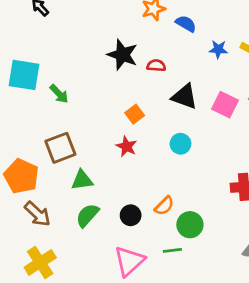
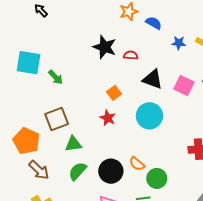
cyan circle: (180, 144) -> (149, 116), size x1.6
orange semicircle: (164, 206) -> (137, 164), turned 84
black circle: (131, 215) -> (111, 171), size x1.5

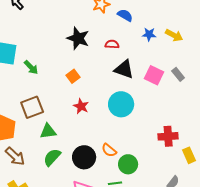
red semicircle: (131, 55) -> (112, 44), moved
orange square: (114, 93) -> (73, 76), moved

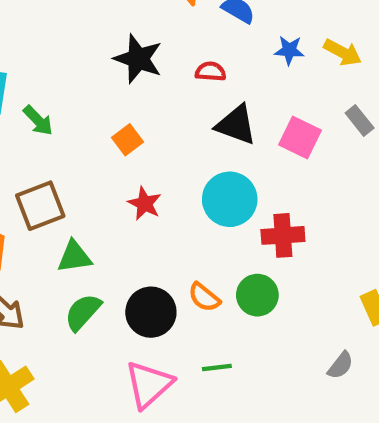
gray rectangle: (178, 74) -> (360, 121), moved
red cross: (168, 136) -> (283, 235), moved
green circle: (128, 164) -> (257, 295), moved

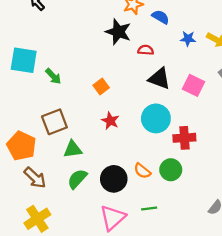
black star: (138, 59) -> (118, 32), moved

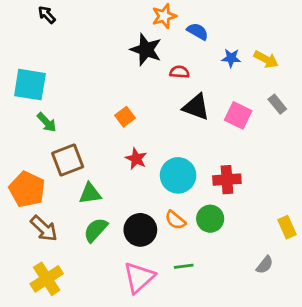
green arrow: (53, 76) -> (47, 122), moved
cyan circle: (156, 118) -> (178, 175), moved

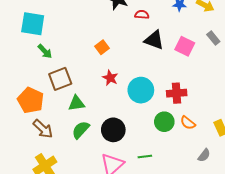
orange semicircle: (175, 220) -> (188, 123), moved

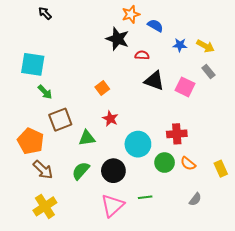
gray rectangle: (213, 38) -> (208, 72), moved
cyan circle: (141, 90) -> (138, 144), moved
green triangle: (77, 103) -> (87, 138), moved
gray semicircle: (204, 155) -> (195, 199), moved

